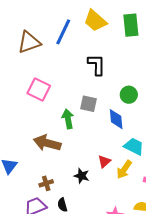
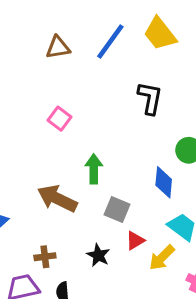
brown triangle: (29, 42) -> (58, 47), size x0.7
pink square: (39, 90) -> (59, 119), size x0.7
gray square: (88, 104) -> (117, 209), moved

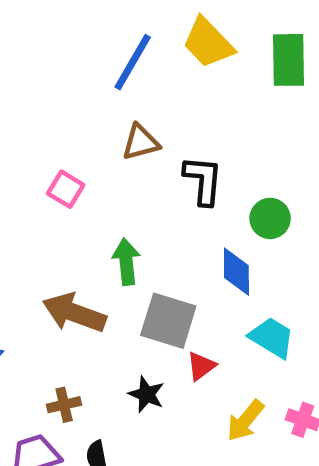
brown triangle: (58, 47) -> (141, 142), moved
black L-shape: (150, 98) -> (203, 180), moved
gray square: (117, 209) -> (168, 321), size x1.4
yellow arrow: (162, 258) -> (245, 420), moved

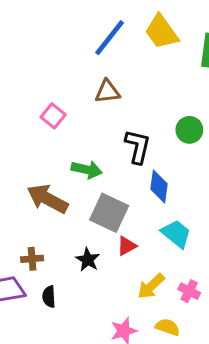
black L-shape: (203, 180) -> (138, 147), moved
green circle: (270, 218) -> (189, 130), moved
green arrow: (126, 262) -> (87, 170), turned 100

